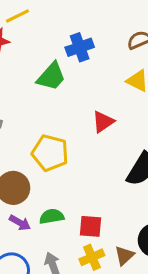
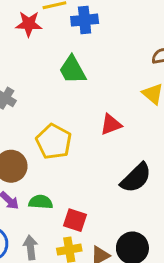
blue cross: (80, 47) -> (85, 20), moved
green trapezoid: (51, 76) -> (72, 70), turned 96

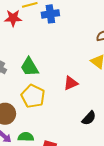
green trapezoid: (72, 70) -> (30, 67), moved
black semicircle: (136, 178) -> (89, 118), size x0.7

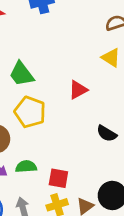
black semicircle: (89, 118) -> (107, 133), turned 84

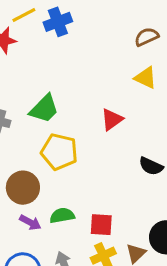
green trapezoid: (22, 74) -> (44, 109), turned -92

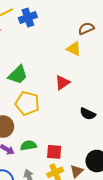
yellow triangle: (146, 78) -> (74, 49), moved

